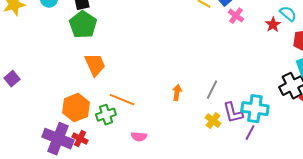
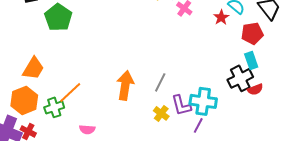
green pentagon: (83, 25) -> (58, 17), moved
orange trapezoid: (95, 65) -> (33, 68), moved, turned 55
orange arrow: (177, 93) -> (125, 85), size x1.8
orange line: (122, 100) -> (70, 92), turned -65

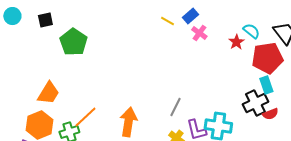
red pentagon: (252, 33) -> (267, 58), size x1.4
orange arrow: (125, 85) -> (128, 122), moved

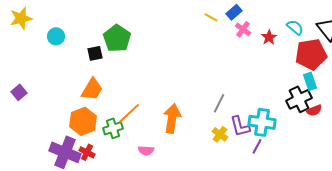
cyan circle: (12, 16) -> (56, 36), moved
black square: (45, 20) -> (95, 53), moved
red star: (236, 42) -> (269, 37), moved

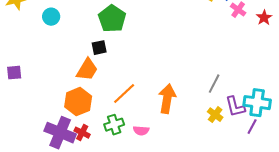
black square: (95, 53) -> (99, 48), moved
purple square: (19, 92) -> (14, 73), turned 35
green cross: (113, 128) -> (114, 125), moved

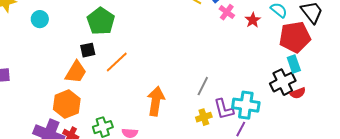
orange line: (124, 94) -> (117, 62), moved
yellow cross: (215, 115) -> (204, 117), turned 35

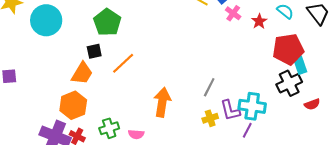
cyan circle: (40, 19) -> (46, 20), size x1.8
red pentagon: (295, 37) -> (288, 49), moved
red semicircle: (298, 93) -> (312, 104), moved

